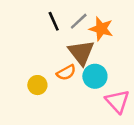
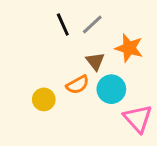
orange star: (101, 29) -> (129, 48), moved
brown triangle: (81, 52) -> (95, 61), size x0.6

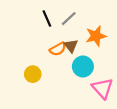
orange star: (129, 48) -> (96, 36), turned -30
orange semicircle: (78, 85) -> (58, 49), moved

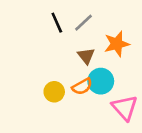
orange semicircle: (58, 49) -> (82, 86), moved
yellow circle: (33, 74) -> (54, 92), moved

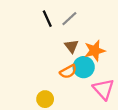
orange star: (117, 44) -> (95, 51), moved
yellow circle: (54, 92) -> (45, 99), moved

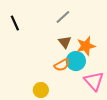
black line: (47, 19) -> (15, 23), moved

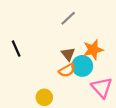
black line: (15, 23) -> (16, 49), moved
brown triangle: (65, 42) -> (68, 54), moved

